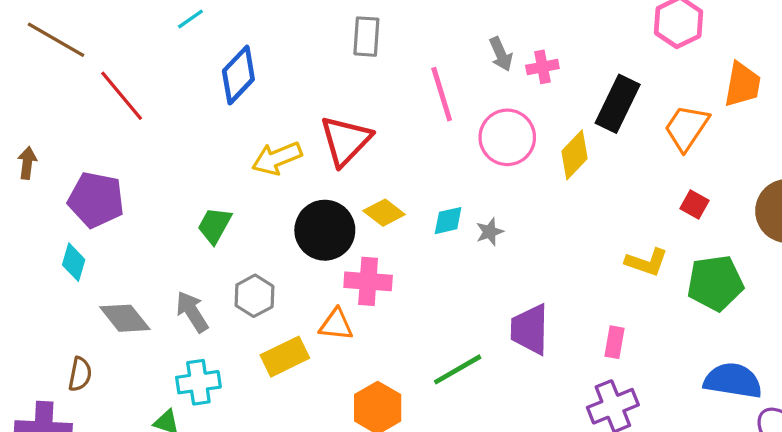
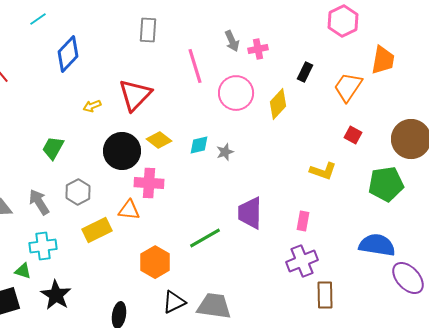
black rectangle: (618, 104) -> (305, 72), size x0.6
yellow arrow: (277, 158) -> (92, 106), size x0.6
green pentagon: (715, 283) -> (386, 184), moved

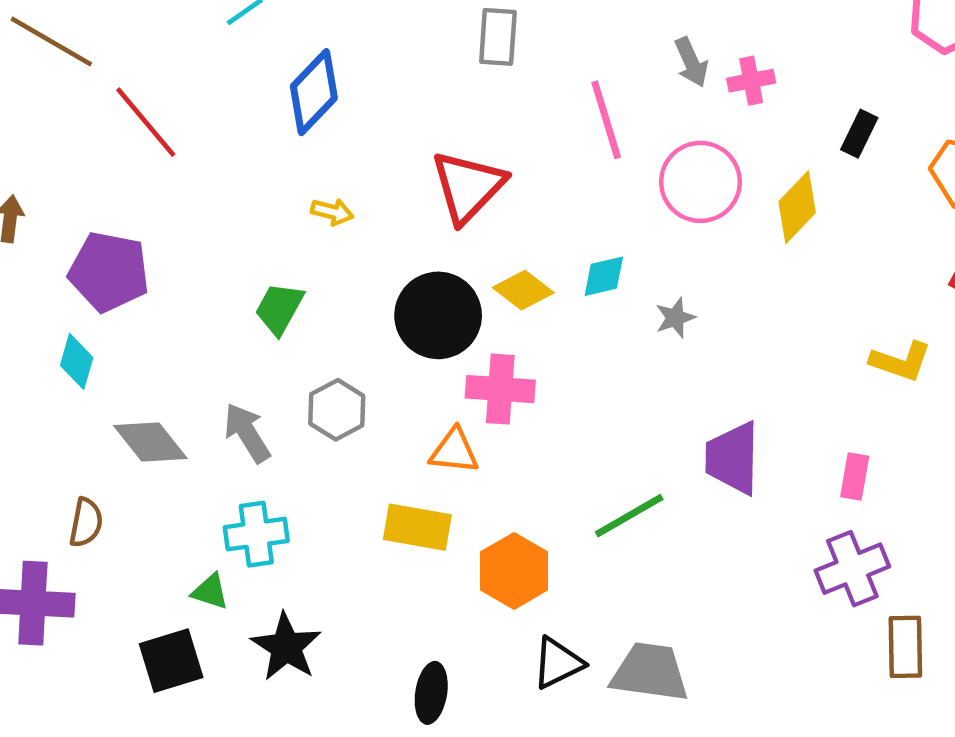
yellow arrow: (92, 106) -> (332, 212), moved, turned -144
cyan diamond: (199, 145) -> (604, 276), moved
yellow rectangle: (97, 230) -> (417, 527), moved, turned 36

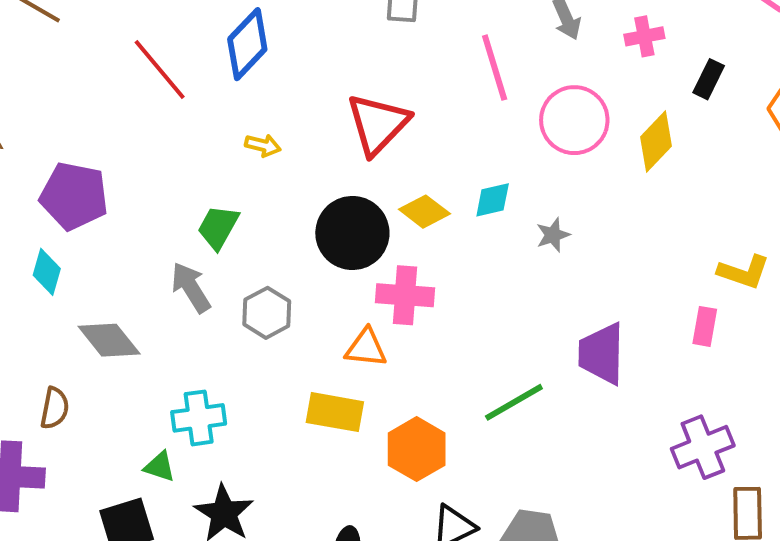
pink cross: (751, 81) -> (644, 36), moved
red line: (146, 122) -> (160, 69), moved
gray arrow: (247, 433) -> (191, 287), moved
pink rectangle: (855, 477) -> (705, 326), moved

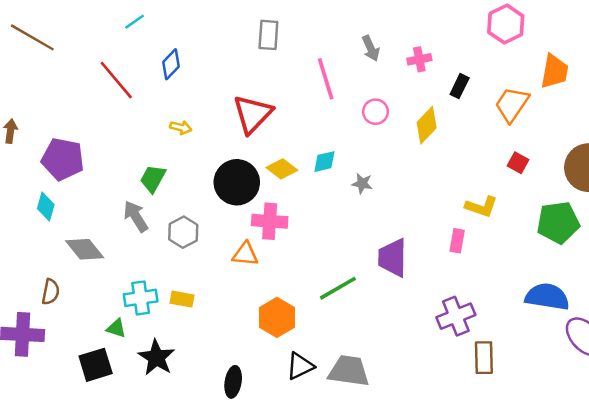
blue diamond: (247, 44) -> (171, 64), size x0.7
pink circle: (574, 120) -> (376, 112), size x0.6
gray star: (553, 235) -> (362, 183), turned 30
yellow rectangle: (335, 412) -> (182, 299), moved, size x0.7

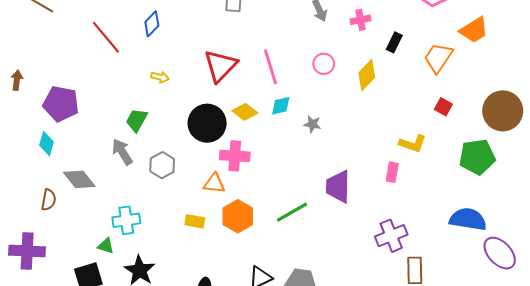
orange trapezoid: (554, 71) -> (474, 30), turned 48
pink line: (326, 79) -> (271, 67), moved
brown semicircle: (51, 292) -> (49, 200), moved
yellow rectangle: (182, 299) -> (195, 221), moved
orange hexagon: (277, 317) -> (238, 216), moved

